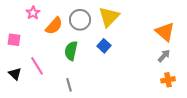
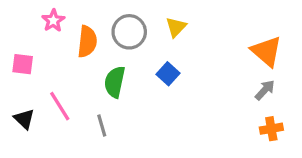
yellow triangle: (109, 17) -> (176, 27), size x0.6
orange semicircle: (54, 26) -> (87, 42), turned -36
gray line: (69, 85) -> (102, 125), moved

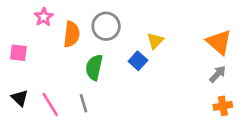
yellow triangle: (176, 27) -> (155, 41), moved
pink line: (60, 106) -> (50, 105), moved

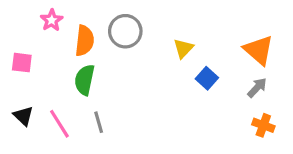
blue square: (138, 61) -> (207, 78), moved
green semicircle: (94, 67) -> (85, 80), moved
orange cross: (223, 106) -> (263, 125), turned 30

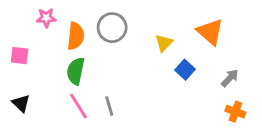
pink star: (52, 20) -> (46, 18), turned 30
orange triangle: (259, 50) -> (210, 32), moved
gray line: (99, 122) -> (109, 106), moved
pink line: (59, 124) -> (78, 106), moved

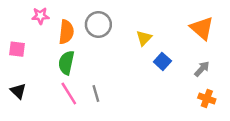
orange triangle: (210, 32) -> (202, 28), moved

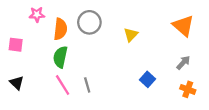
blue square: (162, 61) -> (148, 79), moved

